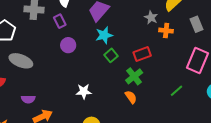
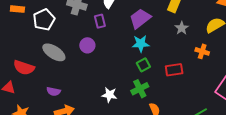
gray star: (151, 17) -> (182, 28), moved
purple circle: (68, 45) -> (87, 45), moved
green cross: (134, 76) -> (140, 89), moved

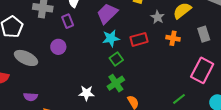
gray star: (182, 28) -> (158, 17), moved
red rectangle: (174, 70) -> (139, 39), moved

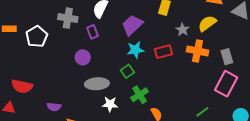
gray rectangle: (204, 34) -> (227, 57), moved
orange cross: (173, 38) -> (198, 51), size x1.5
gray ellipse: (26, 58) -> (97, 84), moved, turned -30
green square: (116, 59) -> (127, 71), moved

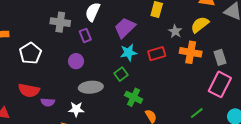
white pentagon: (37, 37) -> (30, 53), moved
red semicircle: (22, 86) -> (29, 90), moved
green cross: (140, 95) -> (134, 97), turned -30
white star: (110, 104) -> (76, 109), moved
purple semicircle: (54, 107) -> (48, 102), moved

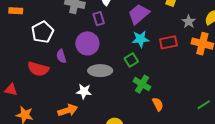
purple circle: (76, 61) -> (87, 43), size x1.5
purple semicircle: (48, 102) -> (61, 56), moved, turned 64

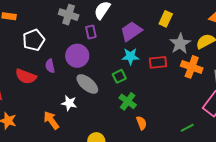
gray star: (189, 22) -> (180, 44), size x1.5
gray ellipse: (100, 71) -> (87, 84), turned 35
orange arrow: (68, 110) -> (51, 120), turned -114

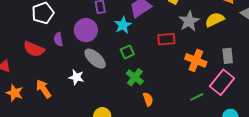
cyan star: (130, 56) -> (123, 25), moved, turned -30
orange cross: (192, 67) -> (196, 60), moved
orange arrow: (51, 120) -> (43, 89), moved
green line: (187, 128) -> (197, 97), moved

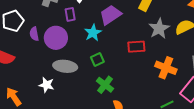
purple semicircle: (58, 39) -> (34, 34), moved
gray ellipse: (95, 59) -> (65, 66), turned -35

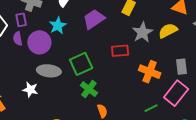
purple rectangle: (70, 14) -> (21, 20), moved
cyan star: (93, 33) -> (58, 26), moved
green square: (97, 60) -> (81, 64), size x1.6

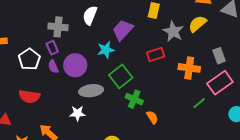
cyan star: (58, 26) -> (106, 50), moved, turned 30
pink rectangle: (176, 93) -> (220, 83), turned 30

